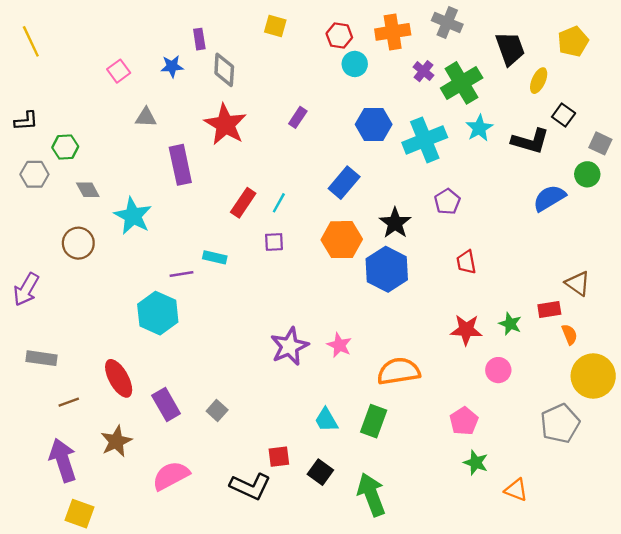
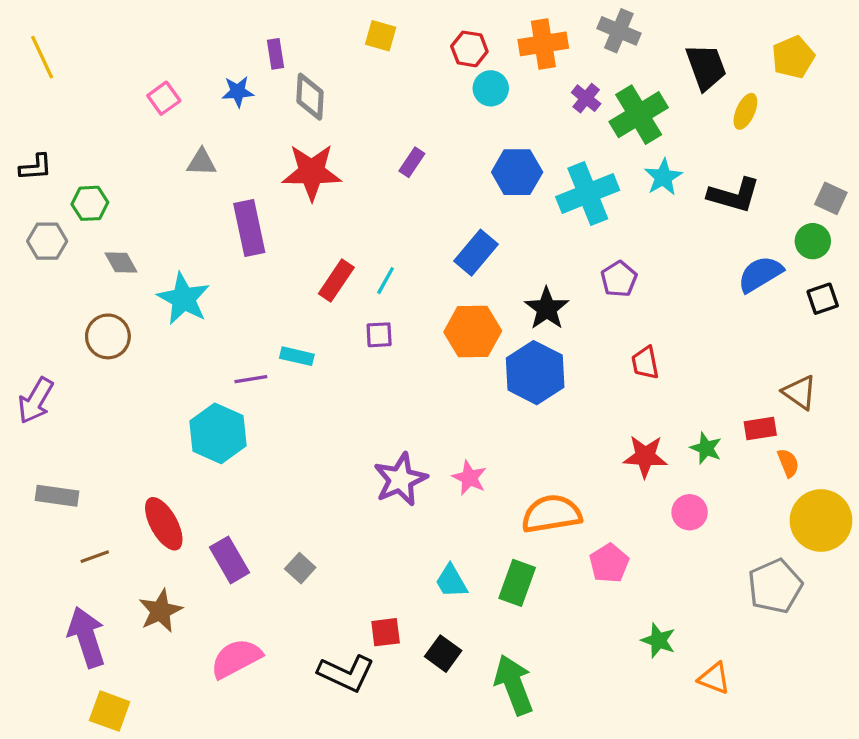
black square: (564, 115) -> (823, 299), moved, turned 35
red star: (225, 124) -> (312, 172), turned -30
pink pentagon: (464, 421) -> (609, 563), moved

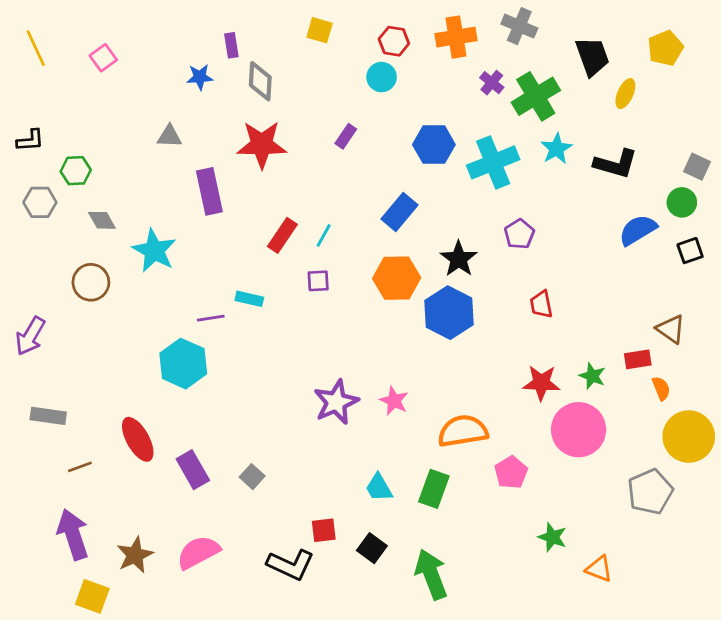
cyan circle: (491, 88) -> (382, 77), moved
pink square: (164, 98) -> (103, 58), moved
pink circle: (690, 512) -> (579, 430), size x1.8
brown star: (160, 611) -> (135, 555), moved

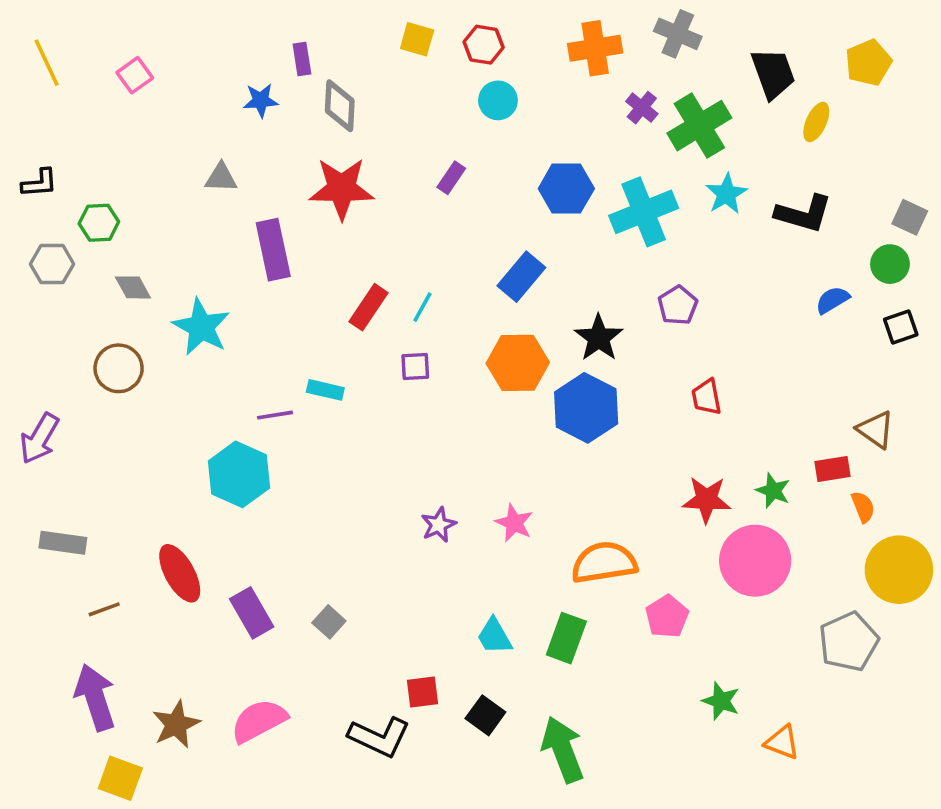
red hexagon: (394, 41) -> (484, 45), moved
blue semicircle: (638, 230) -> (832, 300), size x0.7
purple star: (336, 402) -> (439, 525), size x0.6

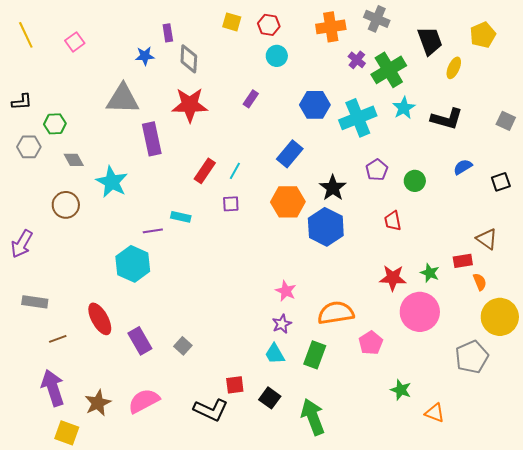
gray triangle: (221, 178) -> (123, 99), size x1.8
green circle: (890, 264) -> (415, 181), moved
purple star: (439, 525) -> (282, 324), moved

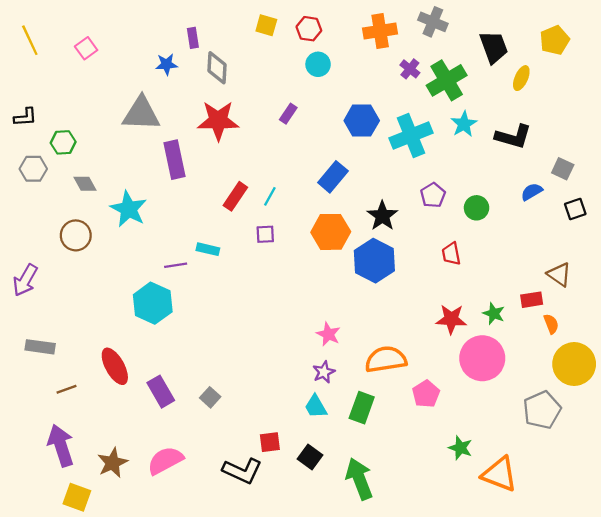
gray square: (506, 121) -> (563, 169), moved
orange triangle: (435, 413) -> (499, 474), size x1.6

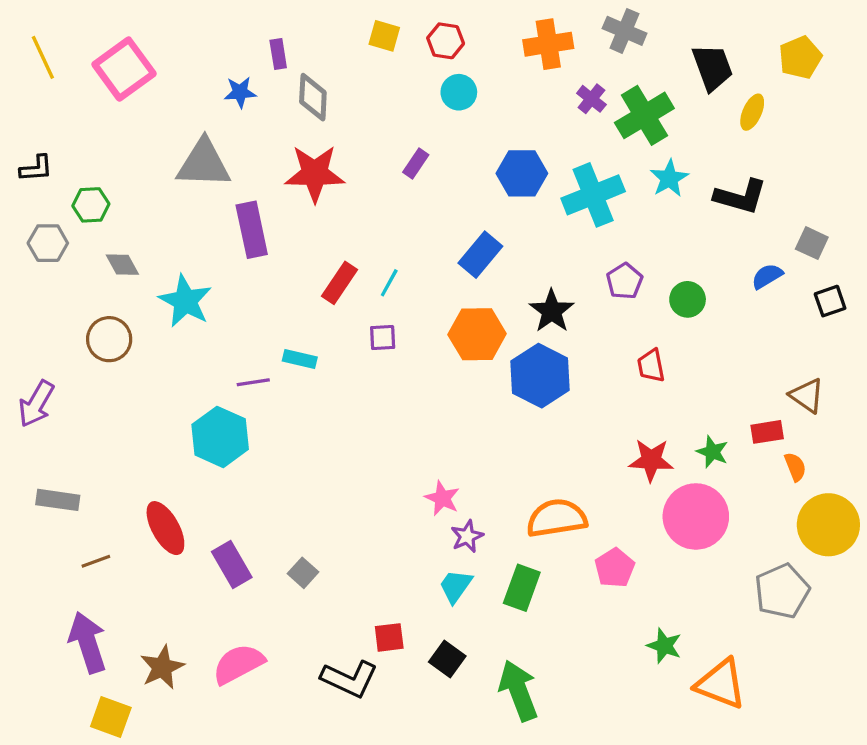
pink square: (86, 48) -> (124, 69), size x1.8
pink star: (328, 334) -> (442, 498), moved
cyan trapezoid: (316, 406) -> (456, 586), turned 65

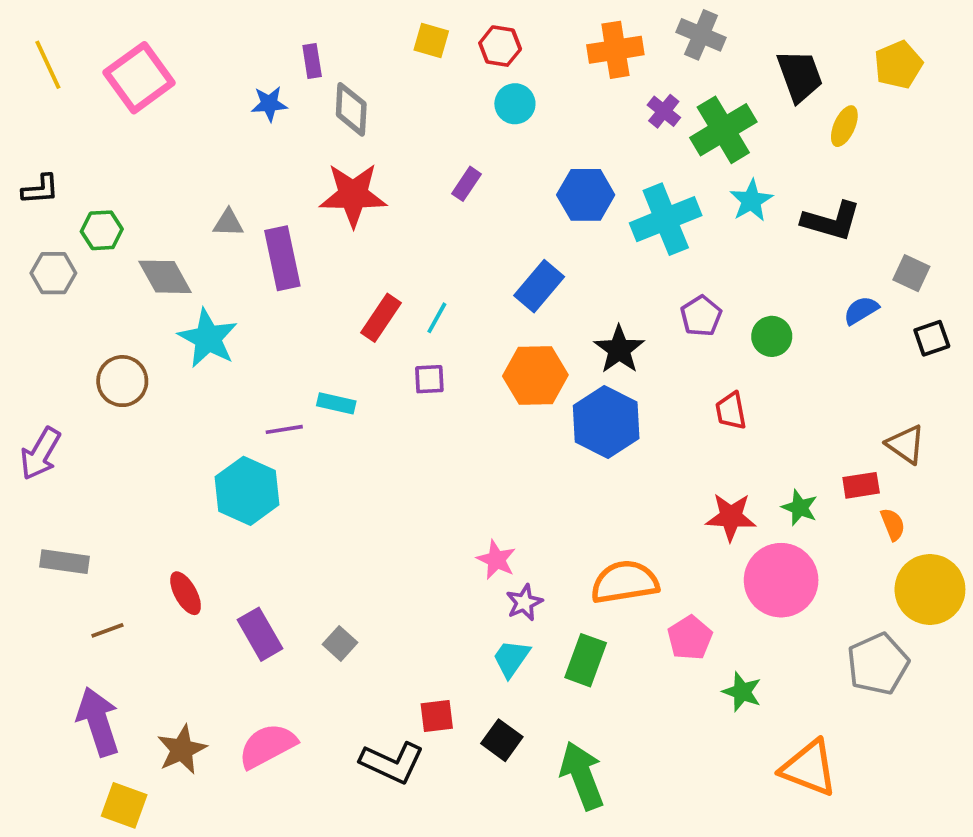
gray triangle: (204, 163) -> (228, 223), moved, size x0.5
gray diamond: (122, 265) -> (165, 277), moved, size x1.4
red ellipse: (165, 528) -> (186, 593), size x0.7
green star: (664, 646) -> (742, 692), moved

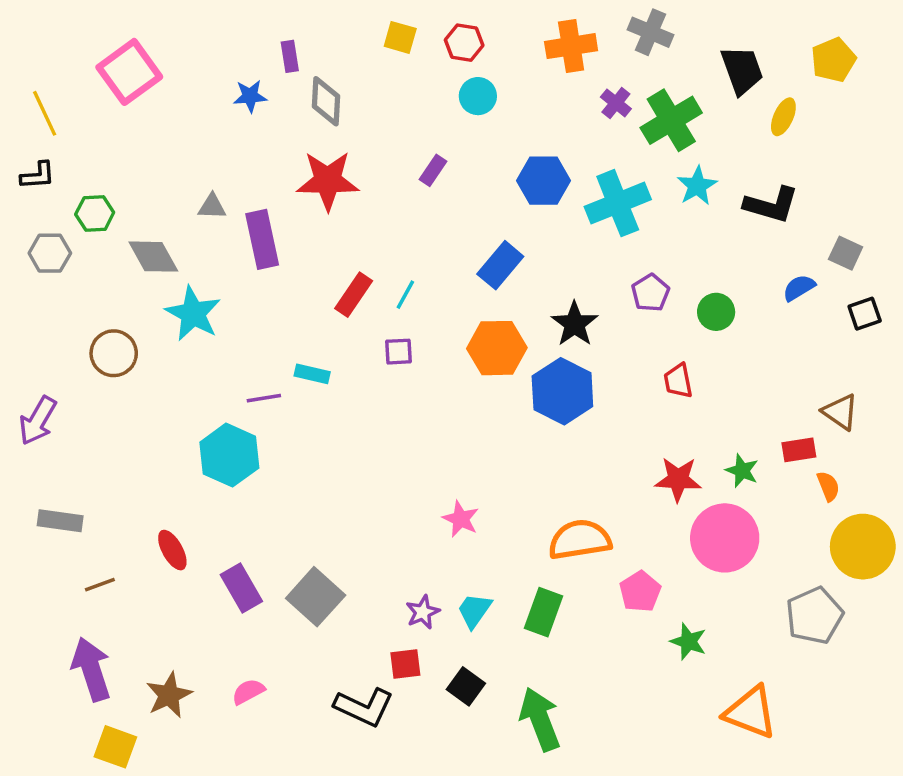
yellow line: (48, 65) -> (45, 113), moved
purple star: (524, 603) -> (423, 612), moved
gray square: (340, 643) -> (316, 597), size x1.8
pink semicircle: (267, 746) -> (248, 692), size x0.6

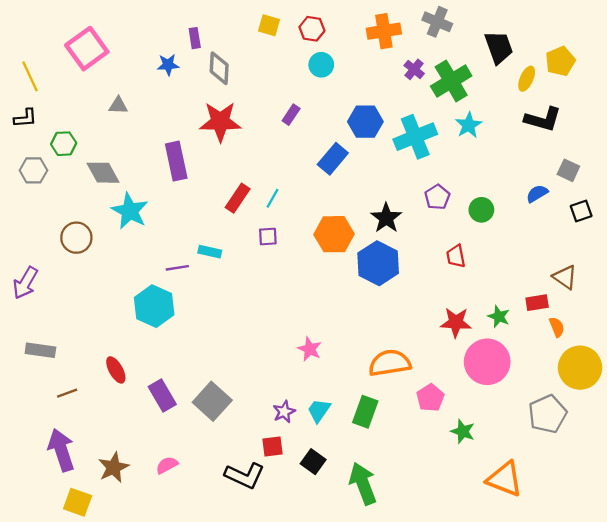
yellow pentagon: (833, 60) -> (560, 61), moved
black L-shape: (771, 205) -> (543, 119), moved
gray triangle: (212, 207) -> (118, 105), moved
blue rectangle: (500, 265) -> (333, 159), moved

